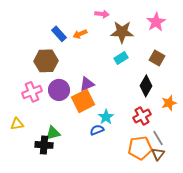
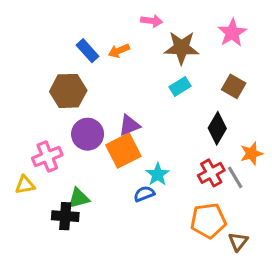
pink cross: (32, 92) -> (47, 157), moved
gray line: (158, 138) -> (235, 177), moved
brown triangle: (158, 154) -> (238, 241), moved

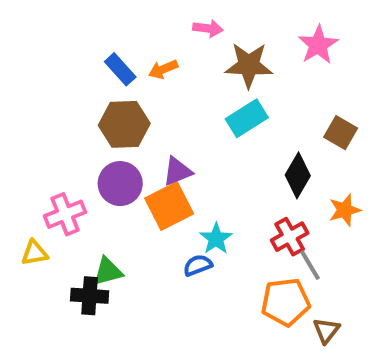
cyan rectangle: (180, 86) -> (247, 118), size x1.4
brown square: (234, 86) -> (341, 133), moved
brown hexagon: (68, 91) -> (124, 124), moved
gray line: (235, 177) -> (310, 265), moved

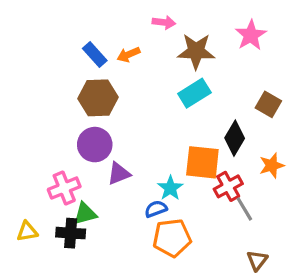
purple triangle: (177, 171) -> (119, 174), moved
orange square: (169, 206) -> (202, 162), moved, turned 33
pink cross: (65, 214) -> (64, 188), moved
yellow triangle: (34, 253) -> (27, 231), moved
orange pentagon: (285, 302) -> (172, 238), moved

